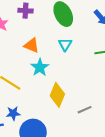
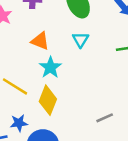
yellow diamond: (57, 95) -> (48, 100), moved

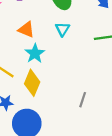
gray line: (105, 118) -> (83, 100), turned -49

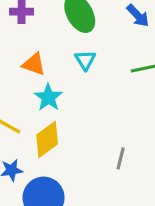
yellow diamond: (32, 83) -> (47, 139), turned 35

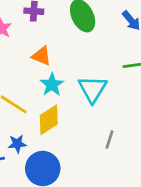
cyan triangle: (85, 60) -> (92, 89), moved, size x1.6

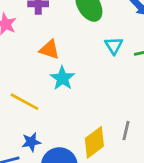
cyan triangle: (92, 89) -> (114, 46), moved, size x0.6
yellow diamond: (49, 120) -> (94, 142), moved

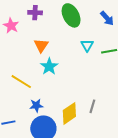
orange triangle: (49, 50) -> (41, 46), turned 42
blue star: (31, 142) -> (36, 106), moved

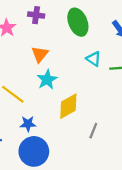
cyan triangle: (87, 45) -> (94, 59), turned -32
yellow diamond: (69, 113) -> (68, 106), moved

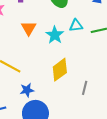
cyan triangle: (94, 59) -> (76, 26), turned -32
cyan star: (47, 80) -> (55, 35), moved

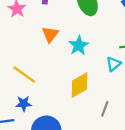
cyan triangle: (76, 26) -> (113, 64), moved, turned -40
blue star: (27, 90) -> (24, 104), moved

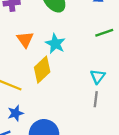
cyan triangle: (113, 64) -> (98, 76), moved
yellow diamond: (80, 85) -> (42, 70), moved

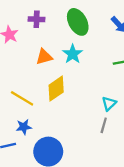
orange triangle: (25, 40) -> (44, 57), turned 42
cyan star: (55, 44) -> (73, 54), moved

